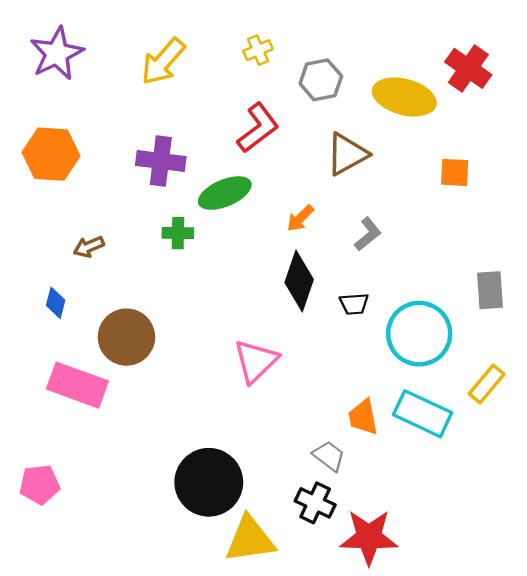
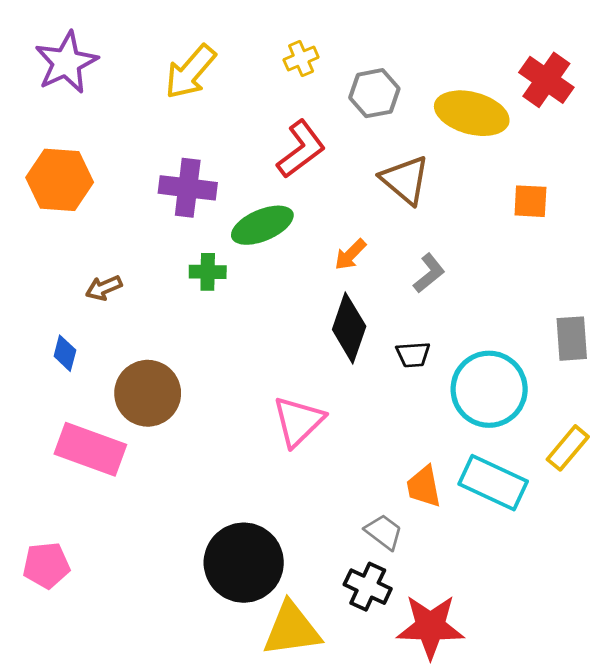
brown triangle: (347, 154) -> (405, 180), turned -51

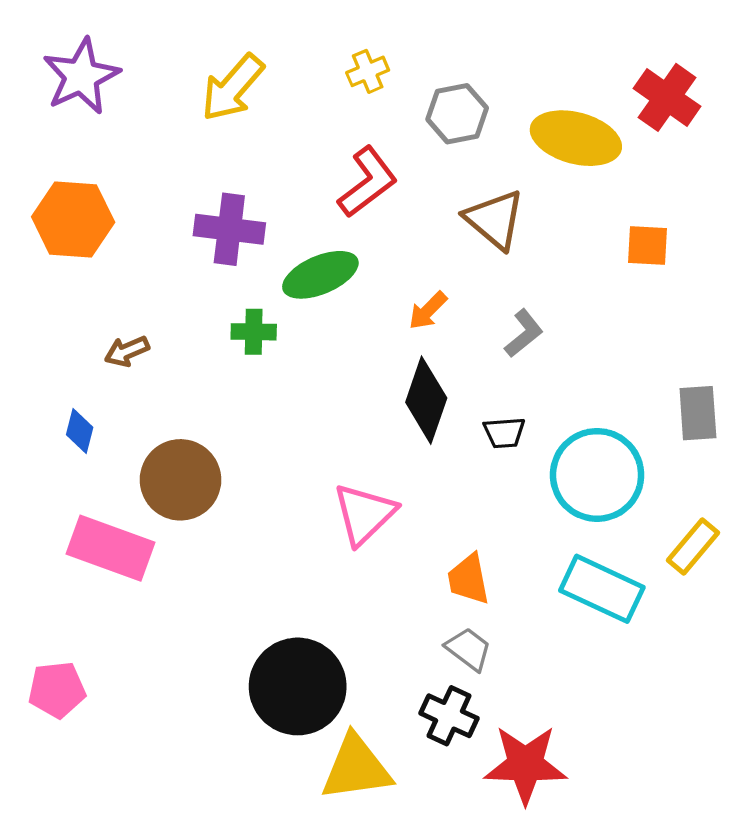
orange trapezoid: (424, 487) -> (468, 579), moved

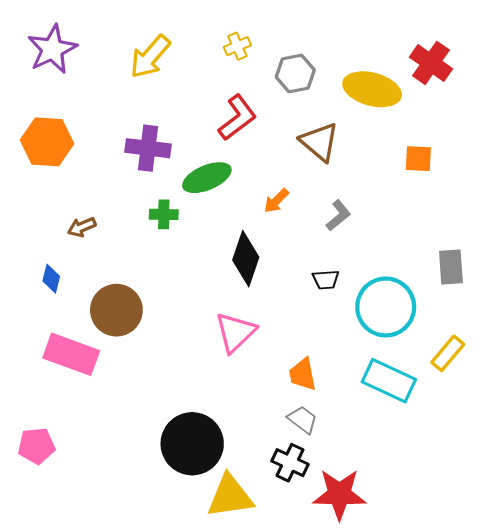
black diamond: (426, 400) -> (246, 259), moved

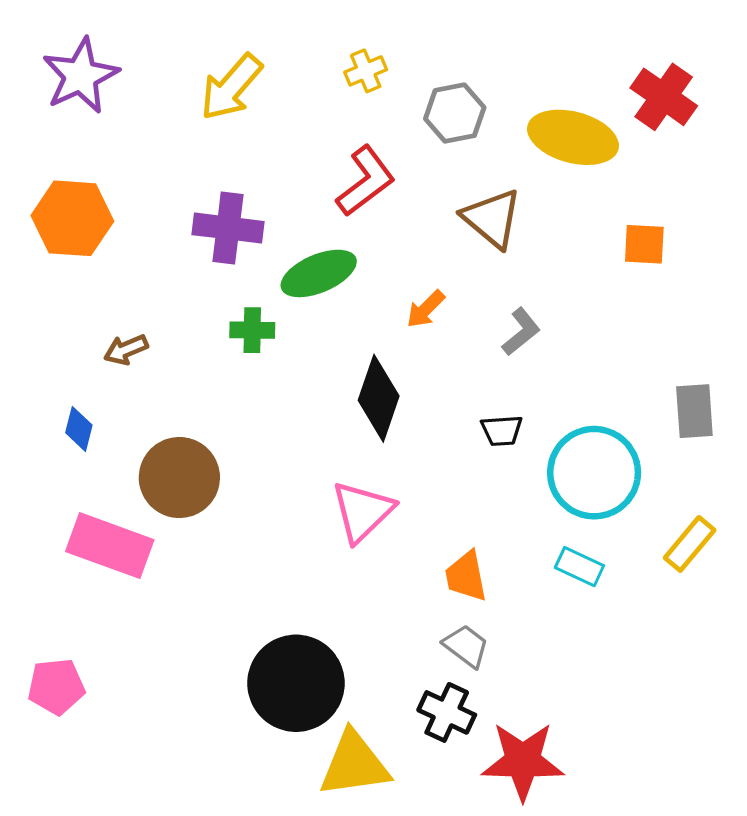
cyan rectangle: (389, 381) -> (579, 567), moved, size x0.6

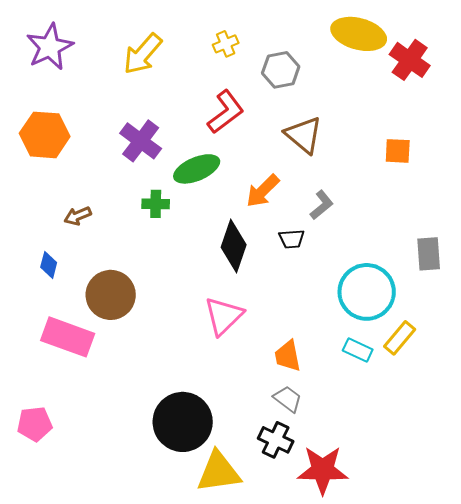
yellow ellipse: (573, 137) -> (359, 34), moved
purple cross: (228, 228) -> (141, 141), turned 30
orange arrow: (426, 309) -> (263, 191), size x1.4
black trapezoid: (502, 431) -> (292, 239), moved
yellow rectangle: (690, 544) -> (400, 338), moved

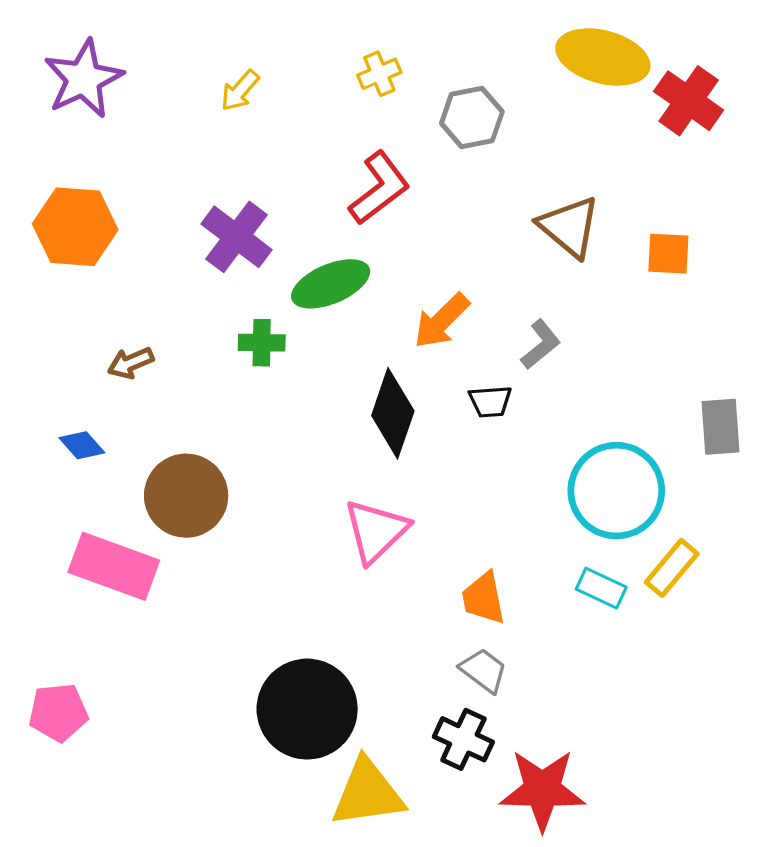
yellow arrow: (143, 54) -> (240, 91), size x0.6
brown triangle: (304, 135) -> (569, 227), moved
blue diamond: (49, 265) -> (82, 445), turned -56

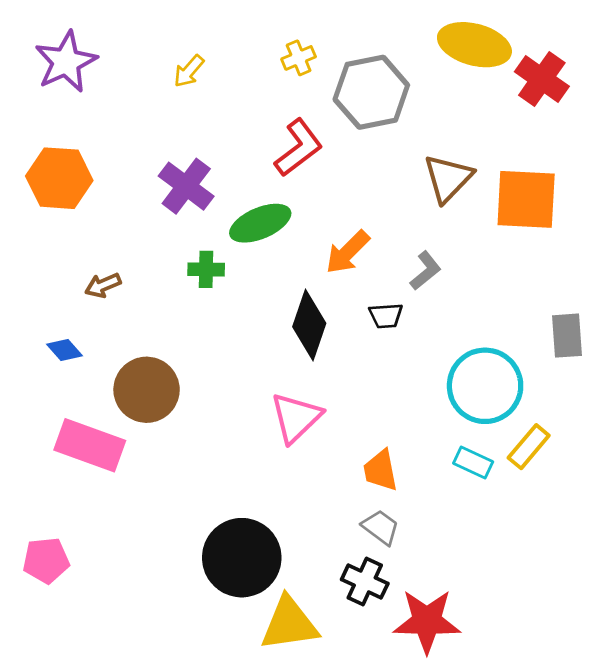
gray hexagon: (472, 117) -> (371, 92), size x1.5
brown triangle: (569, 227) -> (448, 178), turned 34
orange square: (668, 254) -> (526, 199), size x1.8

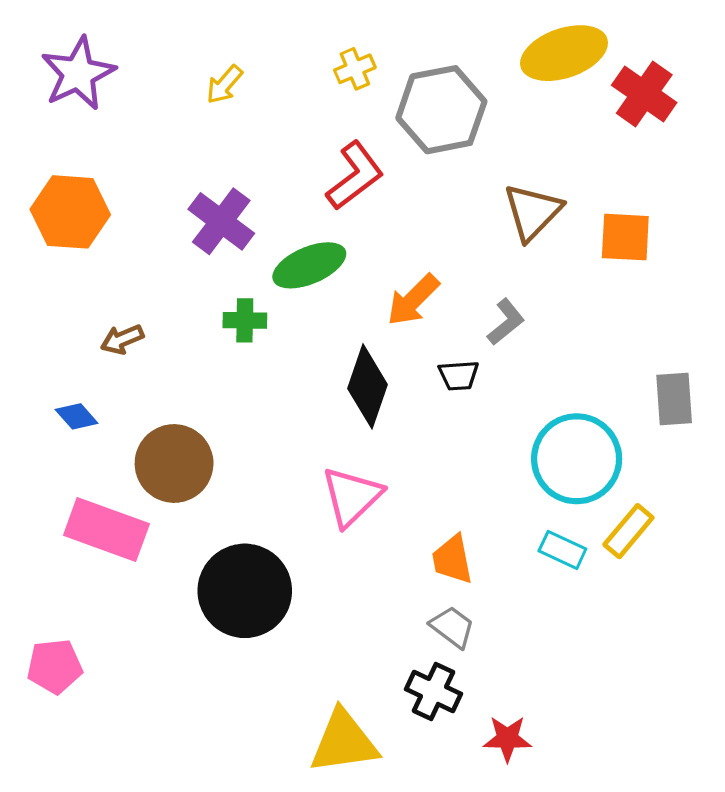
yellow ellipse: (474, 45) -> (564, 53), turned -34
orange square: (526, 199) -> (625, 237), size x0.7
black circle: (242, 558) -> (245, 591), moved
red star: (427, 621) -> (507, 739), size x0.6

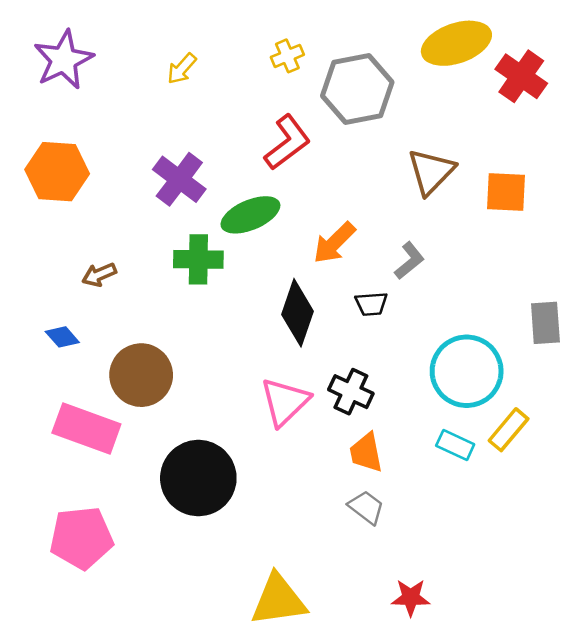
green cross: (245, 320) -> (198, 259), size x1.4
pink pentagon: (55, 666) -> (81, 538), moved, size x1.4
black cross: (433, 691) -> (351, 392), moved

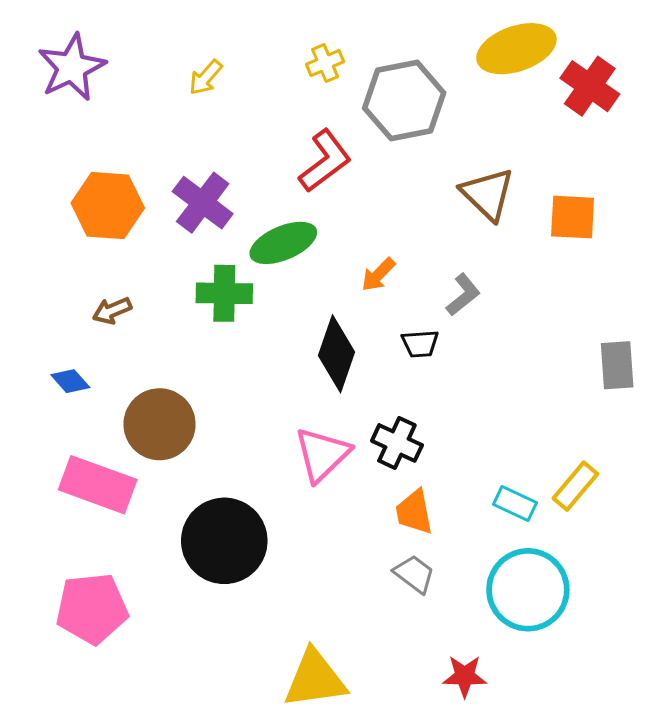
orange hexagon: (57, 172) -> (108, 206), moved
brown triangle: (431, 172) -> (488, 194), turned -30
orange arrow: (334, 243) -> (378, 275), size x0.7
cyan circle: (467, 371) -> (528, 590), moved

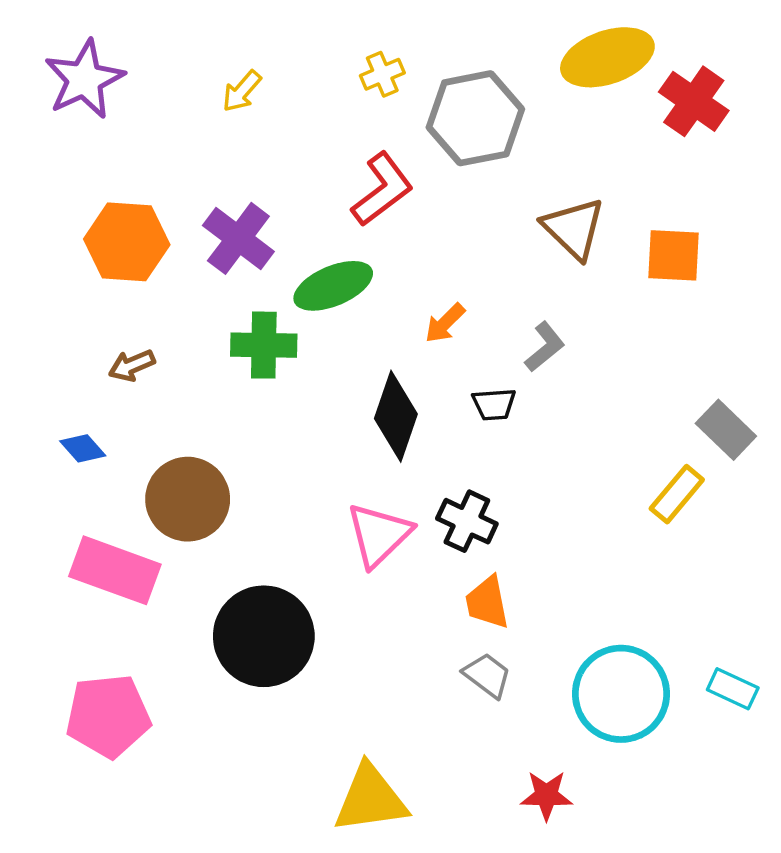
gray rectangle: (617, 365) -> (726, 430), turned -42
yellow rectangle: (575, 486) -> (677, 494), moved
cyan rectangle: (515, 503) -> (733, 689), moved

